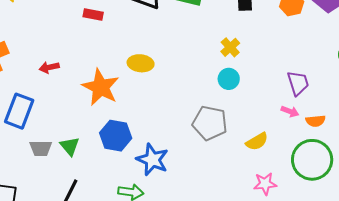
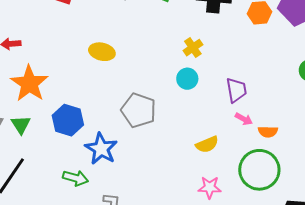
purple trapezoid: (298, 83) -> (236, 90), moved
orange star: (101, 87) -> (29, 84), moved
gray pentagon: (210, 123) -> (139, 110), moved

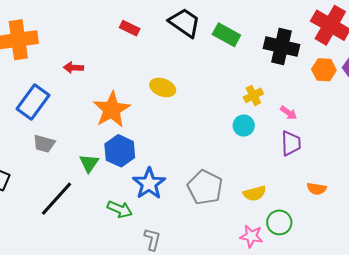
orange star: (29, 84) -> (112, 110), moved
gray pentagon: (139, 110) -> (205, 187), moved
pink arrow: (244, 119) -> (289, 113), moved
green triangle: (21, 125) -> (89, 163), moved
green circle: (259, 170) -> (279, 222), moved, size x0.6

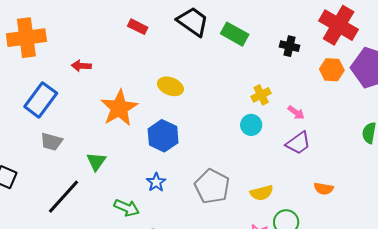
black cross: (281, 46) -> (289, 46), size x0.6
purple trapezoid: (291, 143) -> (298, 143), turned 56
blue hexagon: (120, 151) -> (163, 136), moved
blue star: (149, 184) -> (156, 182), size x0.6

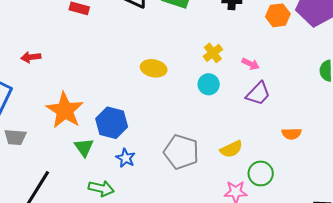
yellow ellipse: (170, 86) -> (154, 68), moved
orange star: (119, 108) -> (65, 110), moved
blue hexagon: (163, 136) -> (112, 123), moved
green triangle: (96, 162) -> (84, 147), moved

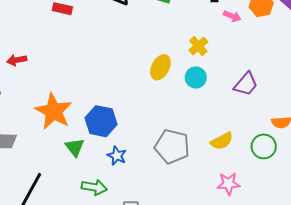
pink arrow: (251, 64) -> (232, 16), moved
yellow ellipse: (154, 68) -> (160, 67), moved, turned -70
green circle: (261, 173) -> (264, 146), moved

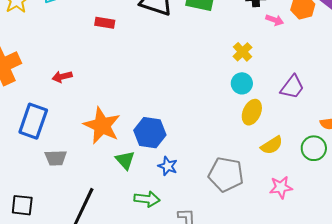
yellow ellipse: (160, 67) -> (252, 112), moved
gray pentagon: (172, 147) -> (226, 174), moved

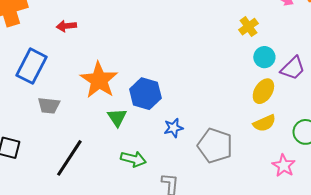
cyan circle: (242, 83) -> (264, 57), moved
yellow ellipse: (252, 112) -> (263, 91), moved
blue star: (168, 166) -> (173, 128), moved, turned 30
pink star: (281, 187) -> (284, 166), moved, turned 30

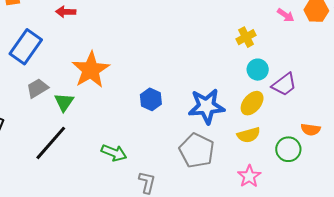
blue hexagon: (145, 94) -> (151, 99), moved, size x0.7
gray trapezoid: (49, 106) -> (37, 88), turned 135
green triangle: (117, 118) -> (64, 102), moved
blue star: (173, 128) -> (206, 106), moved, size x1.8
pink star: (284, 166) -> (249, 176), moved

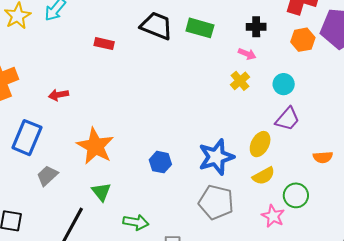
pink arrow: (286, 15) -> (247, 54), moved
cyan circle: (258, 70) -> (284, 84), moved
green triangle: (64, 102) -> (101, 192), moved
green circle: (288, 149) -> (296, 195), moved

